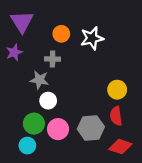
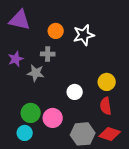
purple triangle: (22, 22) -> (20, 20), turned -45
purple star: (14, 52) -> (16, 59), moved
white circle: (48, 101) -> (75, 92), moved
gray hexagon: (91, 128) -> (83, 134), moved

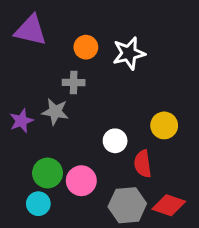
purple star: (16, 59) -> (21, 121), moved
red semicircle: (106, 106) -> (143, 164), moved

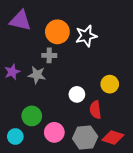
orange circle: (86, 47) -> (57, 32), size x1.5
purple star: (21, 121) -> (12, 72), moved
pink circle: (81, 181) -> (54, 132), moved
cyan circle: (38, 204) -> (15, 136), moved

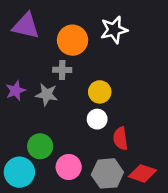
white star: (86, 36) -> (114, 30), moved
yellow circle: (110, 84) -> (100, 92), moved
cyan circle: (15, 136) -> (19, 172), size x1.5

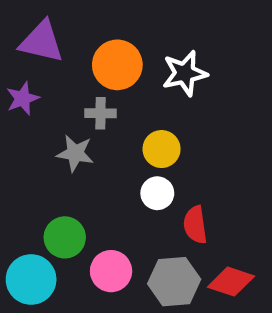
white star: (114, 30) -> (185, 73), moved
purple star: (16, 91) -> (23, 99), moved

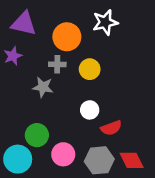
white star: (185, 73) -> (105, 22), moved
yellow circle: (162, 149) -> (90, 69), moved
red semicircle: (195, 225) -> (111, 128), turned -102
red diamond: (231, 282) -> (132, 160), turned 45

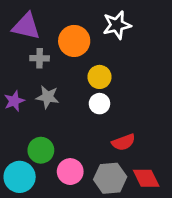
purple star: (13, 56) -> (14, 101), moved
gray cross: (57, 64) -> (40, 58), moved
white circle: (90, 110) -> (99, 104), moved

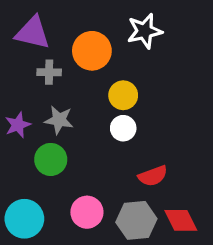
green circle: (41, 150) -> (51, 159), moved

